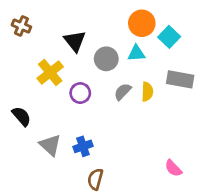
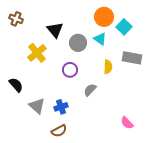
cyan triangle: (136, 53) -> (100, 39), turned 40
gray semicircle: (123, 92) -> (90, 90), moved
purple circle: (80, 93) -> (70, 70), moved
brown semicircle: (95, 179) -> (59, 131), moved, turned -133

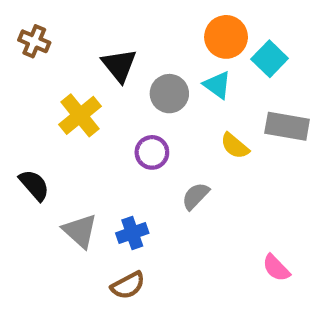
yellow semicircle: (108, 67) -> (235, 146), turned 128

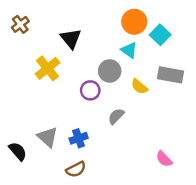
brown cross: (34, 41) -> (20, 24), turned 30
gray circle: (169, 94) -> (110, 71), moved
black semicircle: (34, 185) -> (18, 151), moved

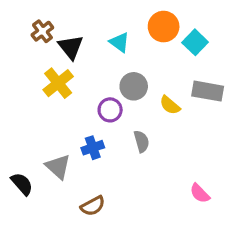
brown cross: (20, 24) -> (42, 31), moved
black triangle: (71, 39) -> (71, 47), moved
cyan triangle: (129, 50) -> (120, 42), moved
gray semicircle: (116, 116) -> (142, 141), turned 120
blue cross: (79, 138) -> (93, 148), moved

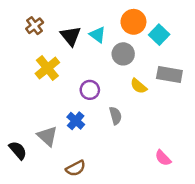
black triangle: (71, 47) -> (71, 36), moved
gray circle: (134, 86) -> (123, 54), moved
blue cross: (93, 148) -> (76, 121), turned -30

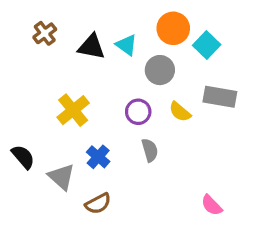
black triangle: (71, 36) -> (91, 47), turned -40
yellow cross: (47, 68) -> (73, 110), moved
purple circle: (90, 90) -> (138, 112), moved
black semicircle: (18, 150) -> (23, 157), moved
brown semicircle: (76, 168) -> (98, 204), moved

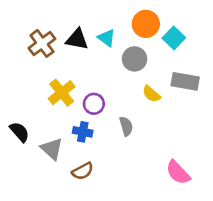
brown cross: (45, 33) -> (42, 43), moved, size x1.4
purple circle: (138, 112) -> (94, 104), moved
blue cross: (98, 157) -> (83, 132), turned -30
pink semicircle: (212, 205) -> (178, 173), size x1.4

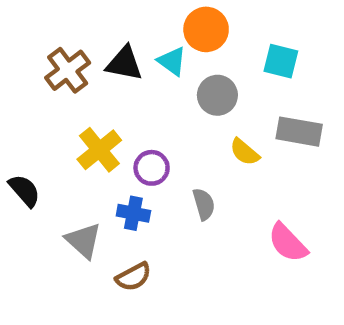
orange circle: (146, 24) -> (206, 29), moved
cyan square: (174, 38) -> (281, 61), turned -30
black semicircle: (20, 132) -> (24, 191), moved
pink semicircle: (178, 173) -> (288, 243), moved

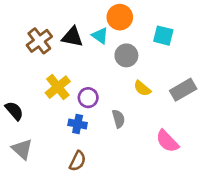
gray rectangle: (299, 132) -> (183, 90), moved, turned -40
gray triangle: (83, 240) -> (22, 149), moved
brown semicircle: (133, 277) -> (78, 161), turned -36

